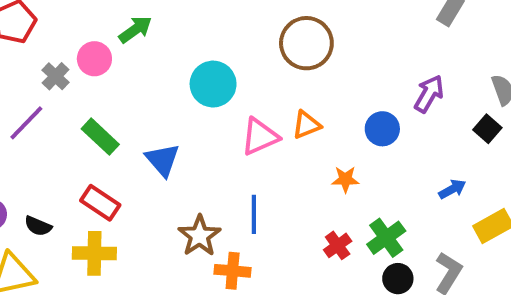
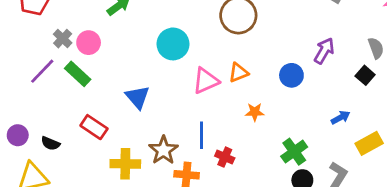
pink circle: (94, 59) -> (89, 43), moved
green rectangle: (100, 137) -> (78, 74), moved
orange star: (345, 179) -> (255, 112), moved
red cross: (338, 245) -> (225, 157), moved, turned -30
yellow cross: (94, 253) -> (125, 164), moved

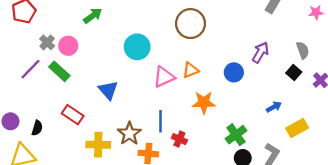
orange star: (255, 112) -> (204, 102), size x1.5
black semicircle: (50, 143) -> (37, 128), turned -96

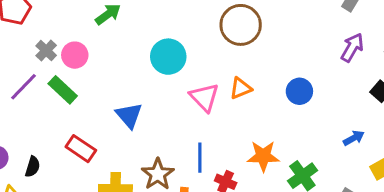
purple arrow: (260, 52) -> (352, 48), moved
pink triangle: (164, 77) -> (204, 97), turned -50
orange star: (204, 102) -> (263, 156), moved

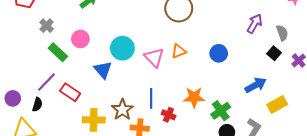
pink circle: (75, 55) -> (80, 39), moved
cyan circle: (168, 57) -> (122, 48), moved
purple line: (23, 87) -> (47, 82), moved
blue arrow: (354, 138) -> (256, 85), size x1.5

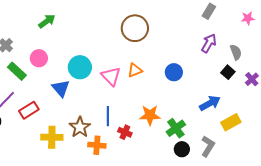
red rectangle: (70, 92) -> (29, 110), turned -66

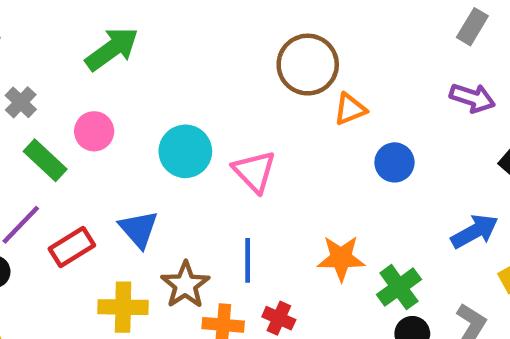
green arrow: (47, 21) -> (112, 49), size x1.4
purple arrow: (209, 43) -> (472, 98), turned 78
orange triangle: (135, 70) -> (350, 109), moved
blue triangle: (61, 88) -> (139, 229), moved
red cross: (125, 132) -> (279, 318), moved

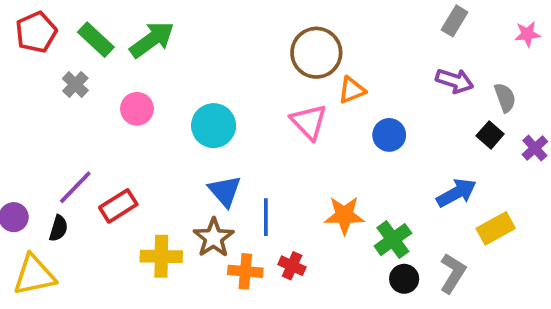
green rectangle: (45, 160) -> (96, 40), moved
pink triangle: (254, 171) -> (309, 122), moved
blue triangle: (139, 229) -> (225, 191), moved

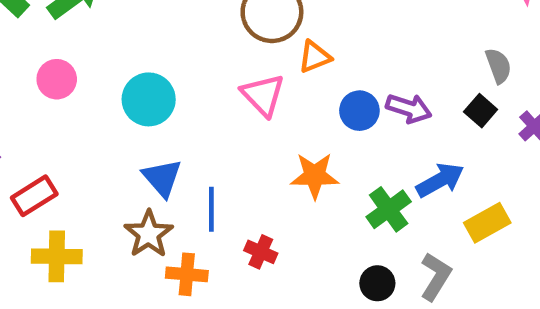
purple arrow: (455, 81) -> (409, 108), moved
orange star: (344, 215) -> (315, 176), moved
green cross: (393, 240) -> (389, 209), moved
yellow cross: (161, 256) -> (57, 256), moved
red cross: (292, 266) -> (261, 252), moved

